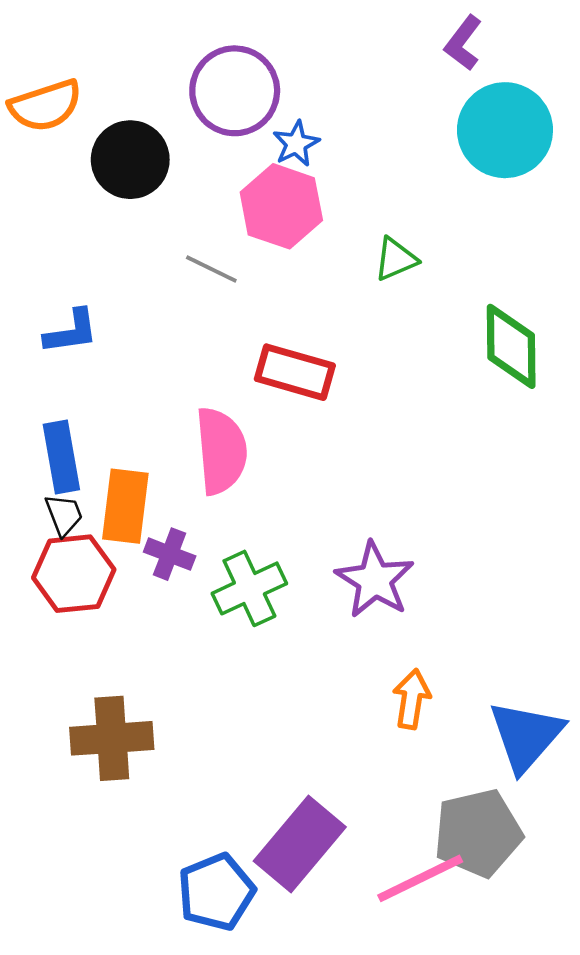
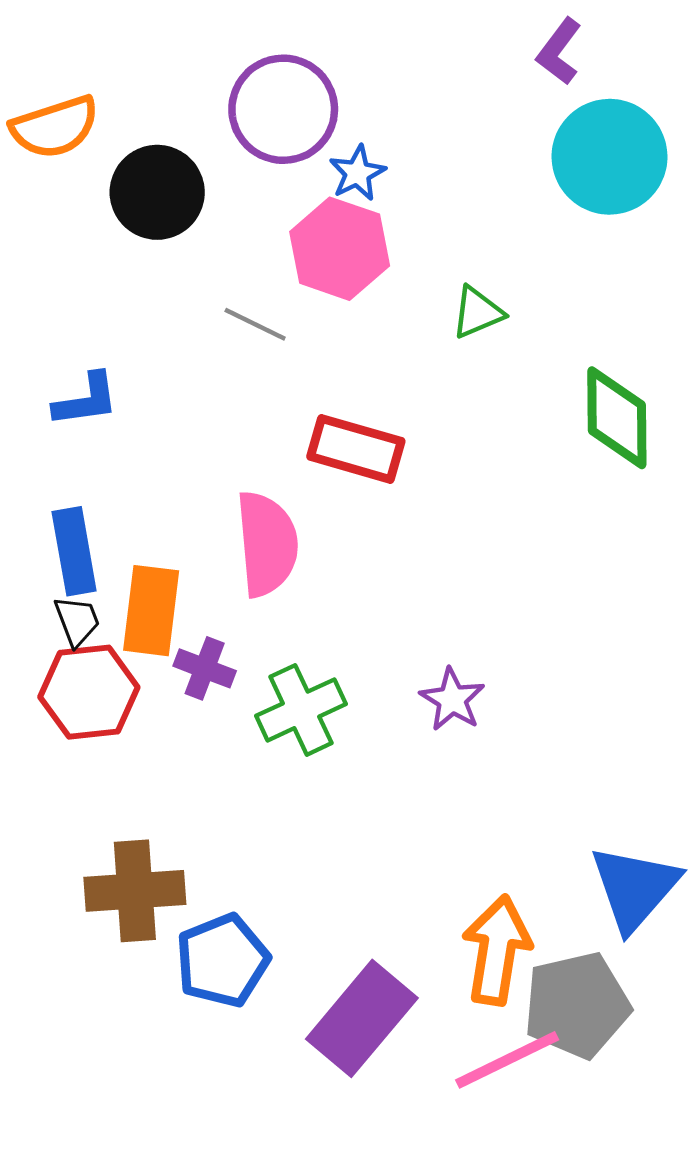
purple star: (375, 580) -> (452, 700), size x0.7
orange arrow: (412, 699) -> (497, 950), moved, size x1.5
blue pentagon: (216, 892) -> (222, 961), moved

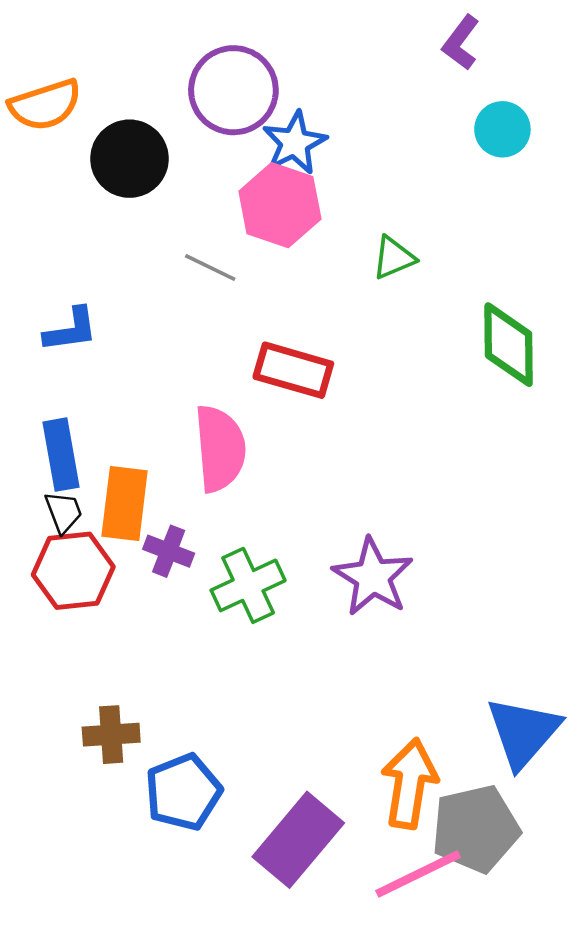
cyan circle: (609, 157) -> (502, 129), size x0.6
blue star: (357, 173) -> (295, 143), size x1.4
purple star: (452, 700) -> (373, 577), size x1.5
brown cross: (135, 891) -> (111, 735), size x0.7

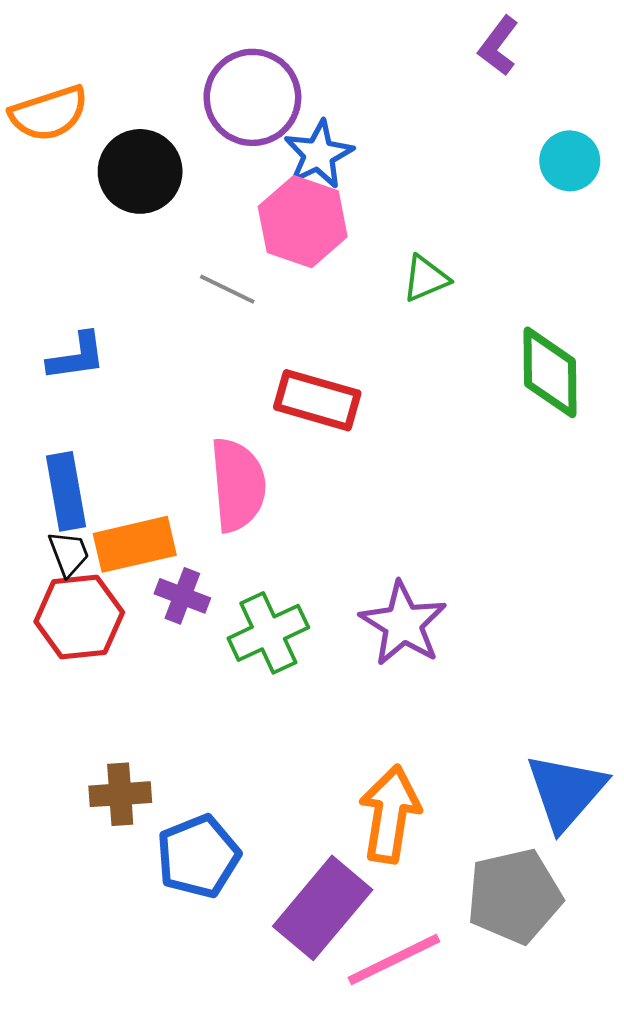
cyan circle: (502, 129) -> (570, 161), moved
orange rectangle: (125, 503) -> (135, 544), turned 70
orange arrow: (410, 784) -> (390, 814), moved
pink line: (418, 874) -> (394, 959), moved

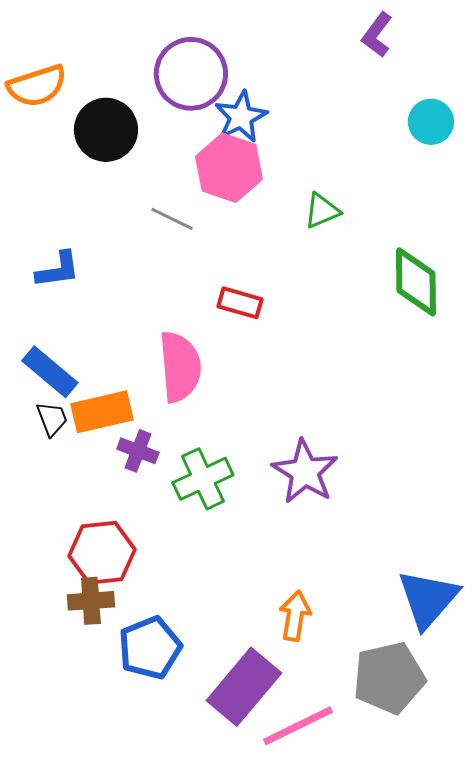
red rectangle: (317, 400) -> (240, 303), size x0.7
blue rectangle: (66, 491) -> (50, 372), turned -40
red hexagon: (79, 617) -> (102, 553), moved
orange arrow: (390, 814) -> (295, 616), size x0.7

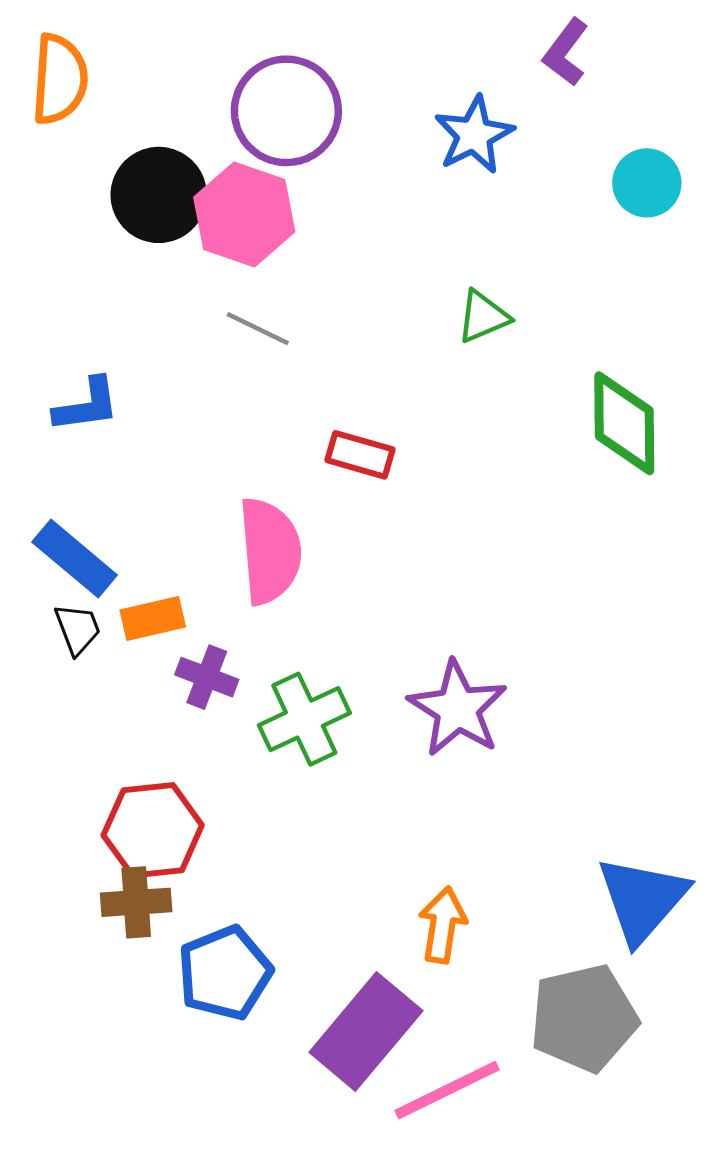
orange semicircle: (37, 86) -> (60, 79), moved, turned -68
blue star: (241, 117) -> (474, 135), moved
pink hexagon: (229, 168) -> (244, 214), moved
orange rectangle: (102, 412) -> (153, 618), size x0.7

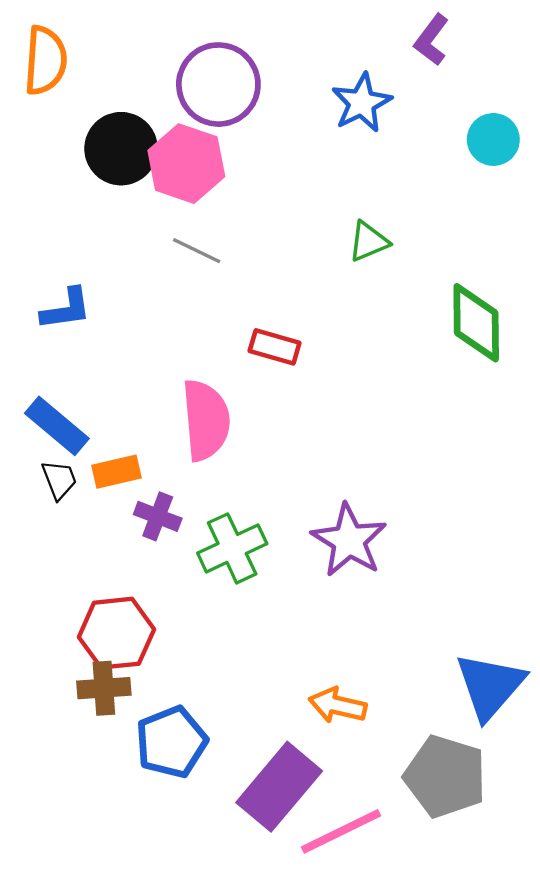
orange arrow: (443, 925) -> (338, 705), turned -86
gray pentagon: (584, 1018) -> (445, 776), turned 30

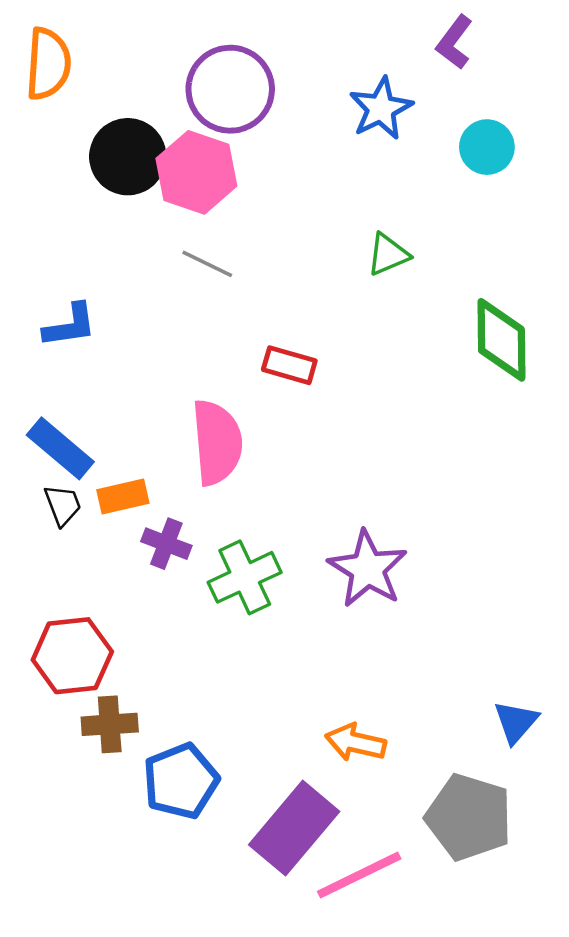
cyan circle: (493, 139) -> (487, 147), moved
red hexagon: (116, 633) -> (72, 656), moved
blue triangle: (490, 686) -> (516, 722), size x0.6

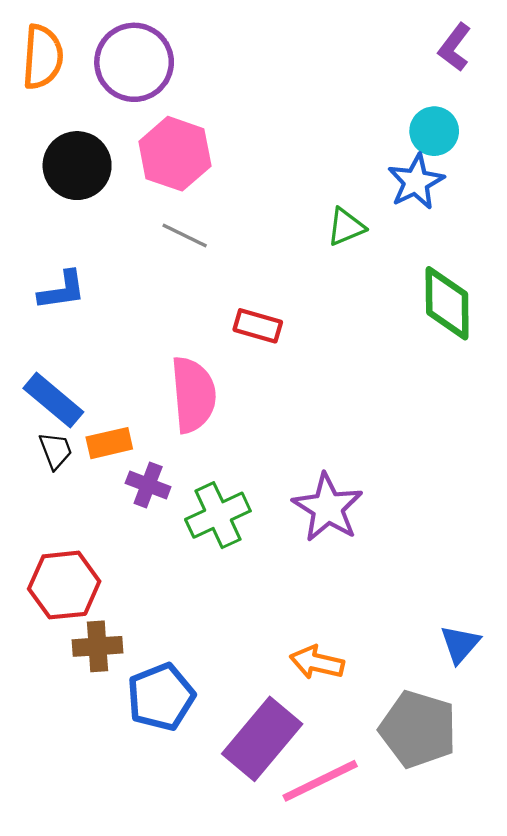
purple L-shape: (454, 42) -> (455, 47), moved
purple circle: (230, 89) -> (134, 62), moved
blue star: (381, 108) -> (416, 182), moved
black circle: (128, 157) -> (77, 166), moved

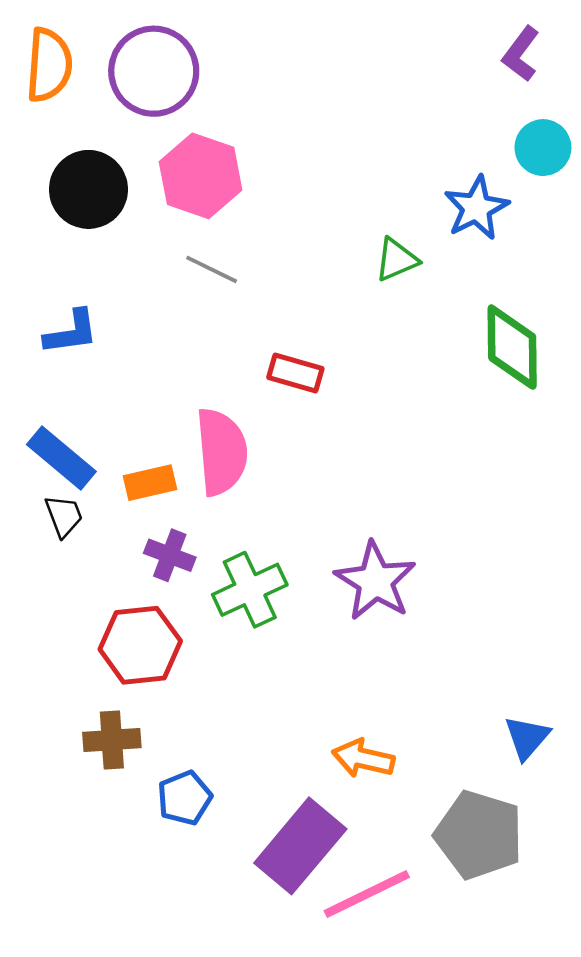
cyan circle: (434, 131) -> (543, 148), moved
orange rectangle: (109, 443) -> (150, 483), moved
red hexagon: (64, 585) -> (140, 645), moved
blue pentagon: (161, 697) -> (185, 798), size x0.7

